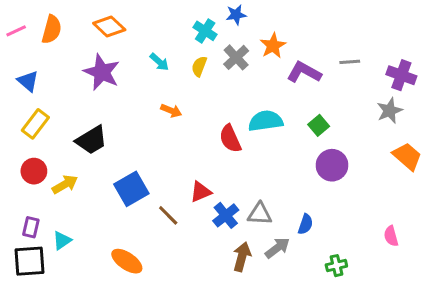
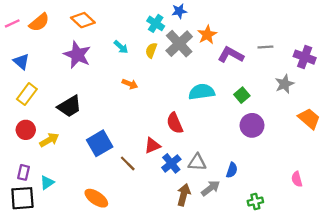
orange semicircle: (52, 29) -> (39, 22), turned 35
gray cross: (236, 57) -> (179, 44), size x1.4
gray star: (390, 111) -> (284, 84), moved
red semicircle: (230, 139) -> (175, 123), moved

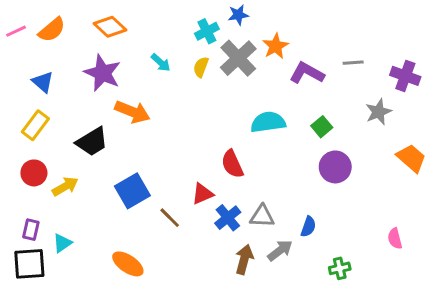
cyan cross: (156, 23) -> (207, 31), turned 30
blue triangle: (21, 62) -> (43, 82), moved
orange arrow: (130, 84) -> (132, 112), moved, size x1.6

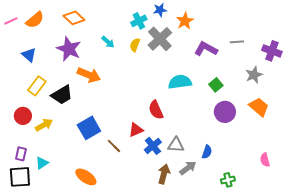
orange star: (276, 46) -> (185, 21), moved
yellow rectangle: (35, 125) -> (37, 86), moved
orange trapezoid: (411, 158) -> (259, 107), moved

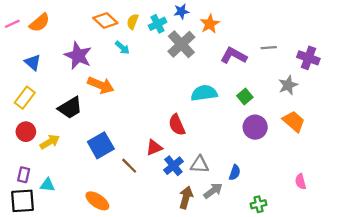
orange diamond: (74, 18) -> (105, 20), moved
yellow semicircle: (135, 45) -> (133, 22), moved
yellow rectangle: (37, 86) -> (25, 98), moved
cyan triangle: (42, 163) -> (47, 185), turned 40

